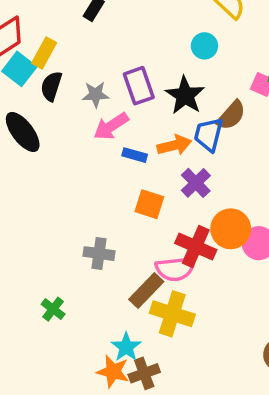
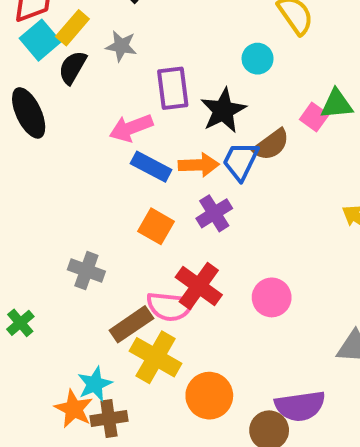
gray star: (96, 94) -> (121, 46), moved
blue rectangle: (135, 155) -> (151, 167), size x1.4
orange circle: (231, 229) -> (209, 396), moved

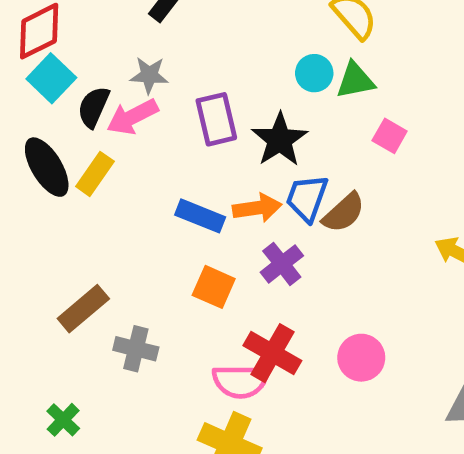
yellow rectangle: (72, 28) -> (95, 174), moved
green triangle: (337, 104) -> (355, 80), moved
pink arrow: (131, 128) -> (132, 117), moved
brown semicircle: (271, 145) -> (344, 213), moved
brown rectangle: (131, 324) -> (83, 309), moved

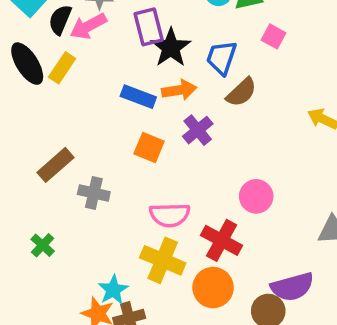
black star: (280, 140) -> (171, 48), moved
blue trapezoid: (307, 198) -> (222, 58), moved
red cross: (272, 353) -> (222, 240), moved

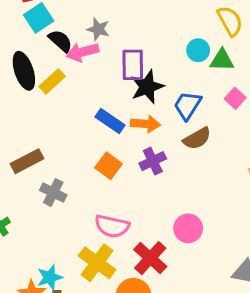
black semicircle: (60, 20) -> (60, 41), turned 95

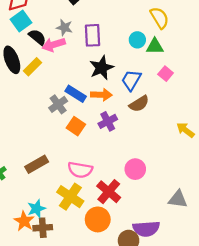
purple rectangle: (133, 65) -> (93, 35), moved
brown rectangle: (27, 161) -> (37, 164), moved
gray cross: (53, 193) -> (58, 104), moved, turned 30

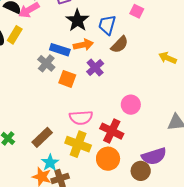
brown rectangle: (37, 164) -> (42, 137), moved

